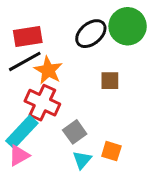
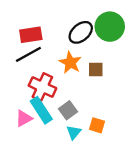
orange star: (48, 70) -> (70, 63), moved
cyan rectangle: (22, 132) -> (41, 110), moved, turned -76
pink triangle: (19, 155) -> (24, 118), moved

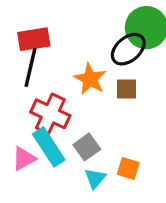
black ellipse: (81, 32) -> (128, 49), moved
black line: (28, 54) -> (30, 67), turned -48

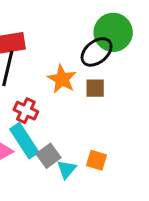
red cross: (50, 114) -> (26, 111), size x0.7
gray square: (87, 147) -> (48, 156), moved

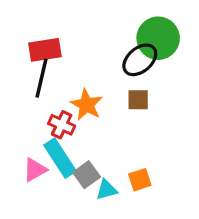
orange star: (62, 79) -> (87, 105), moved
orange square: (97, 160) -> (140, 180), turned -35
cyan triangle: (66, 169) -> (107, 190), turned 35

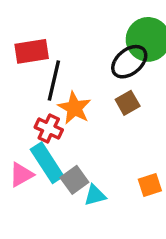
black line: (42, 78) -> (54, 81), moved
brown square: (138, 100) -> (128, 103), turned -30
orange square: (140, 180) -> (150, 185), moved

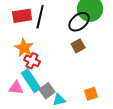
black line: (54, 81) -> (40, 17), moved
orange star: (74, 108) -> (24, 48), moved
pink triangle: (21, 175) -> (16, 88), turned 35

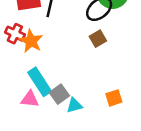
red cross: (32, 61) -> (15, 34), moved
pink triangle: (16, 88) -> (30, 99), moved

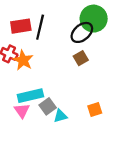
cyan rectangle: (40, 82) -> (30, 96), turned -70
pink triangle: (30, 99) -> (22, 111), turned 49

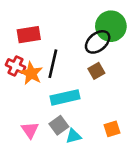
black line: (40, 27) -> (53, 64), moved
cyan rectangle: (30, 96) -> (65, 97), moved

